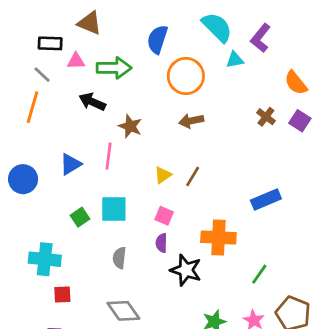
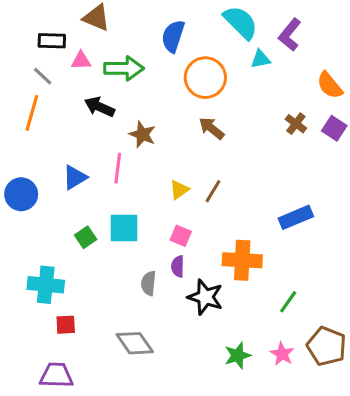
brown arrow: (191, 121) -> (211, 128), turned 50
gray semicircle: (119, 258) -> (149, 283), moved

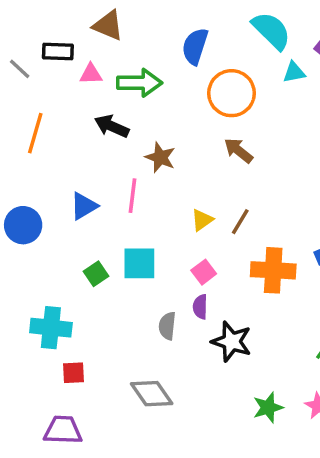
gray line: (43, 76) -> (20, 69), moved
pink square: (181, 236) -> (204, 272), turned 30
orange cross: (242, 260) -> (273, 270), moved

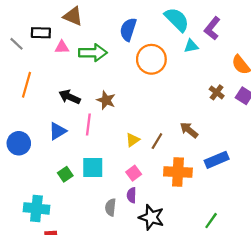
black arrow: (112, 126) -> (70, 97), moved
brown arrow: (238, 150) -> (189, 130), moved

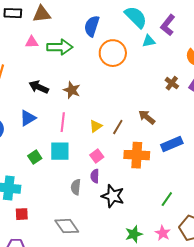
brown triangle: (73, 16) -> (42, 14), turned -30
black rectangle: (41, 33) -> (13, 13), moved
pink line: (88, 124) -> (63, 122), moved

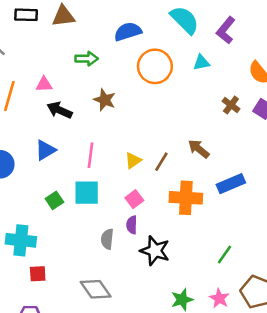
blue semicircle: (92, 26) -> (128, 32), turned 55
cyan triangle: (149, 41) -> (201, 62), moved
pink triangle: (32, 42) -> (44, 84), moved
green arrow: (60, 47) -> (87, 59), size x0.7
brown star: (72, 90) -> (105, 100), moved

